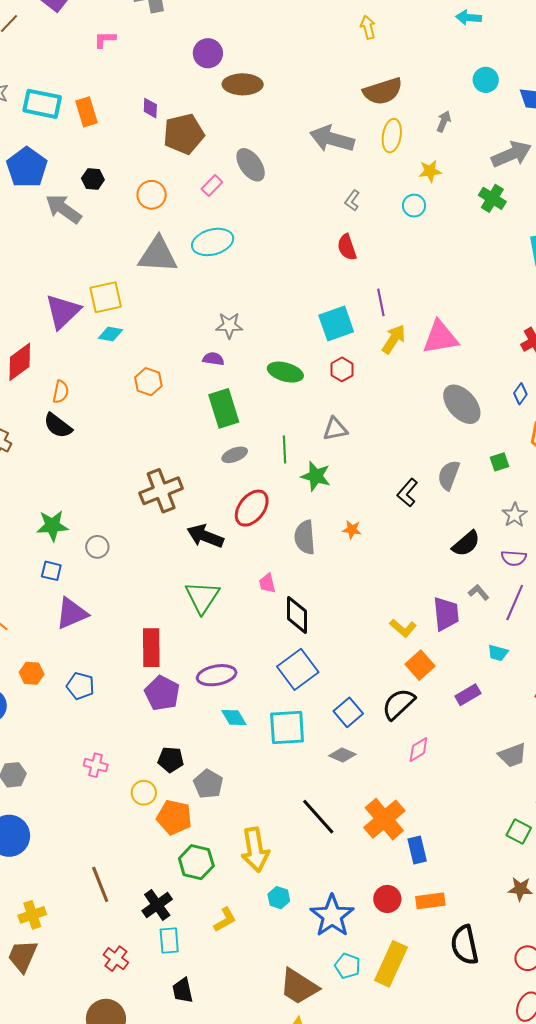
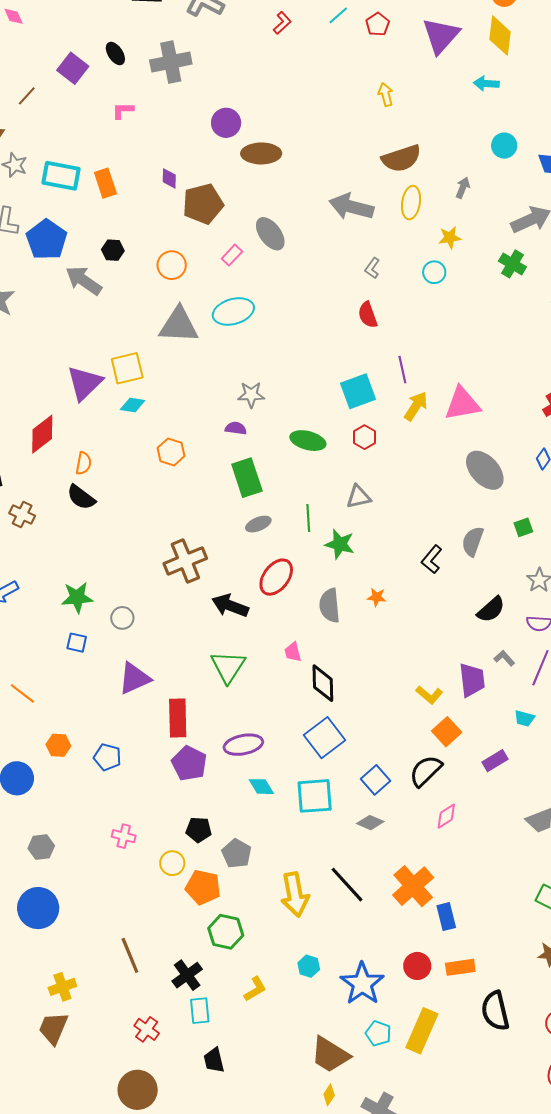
purple triangle: (72, 613) -> (134, 678), moved
yellow arrow: (255, 850) -> (295, 894), moved

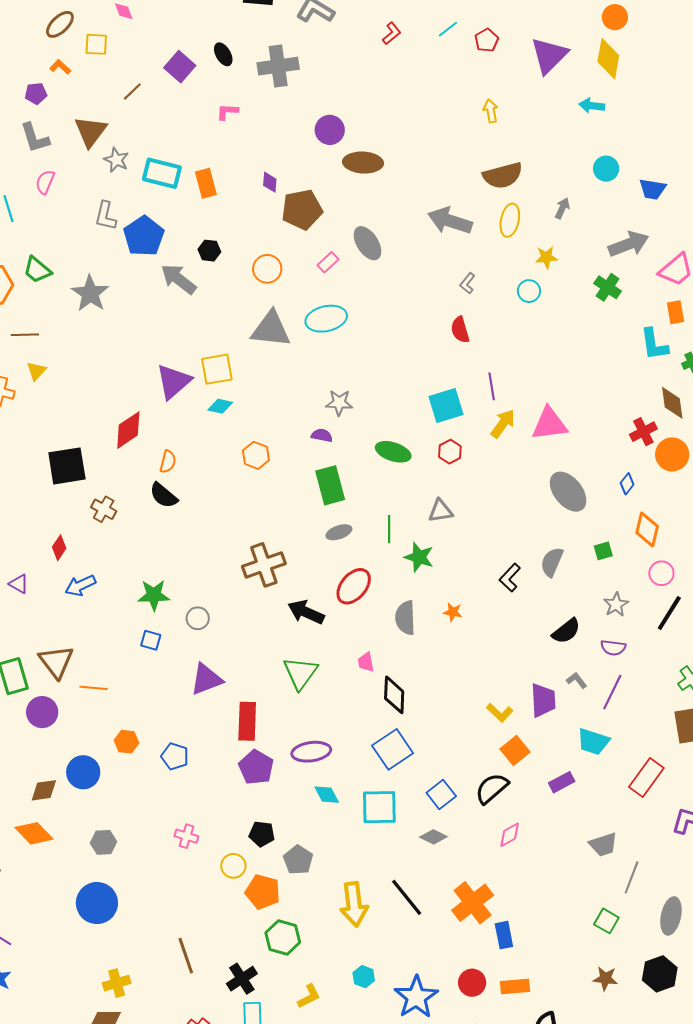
orange line: (22, 693) -> (94, 688), turned -36
cyan trapezoid: (524, 718) -> (593, 742), size x1.6

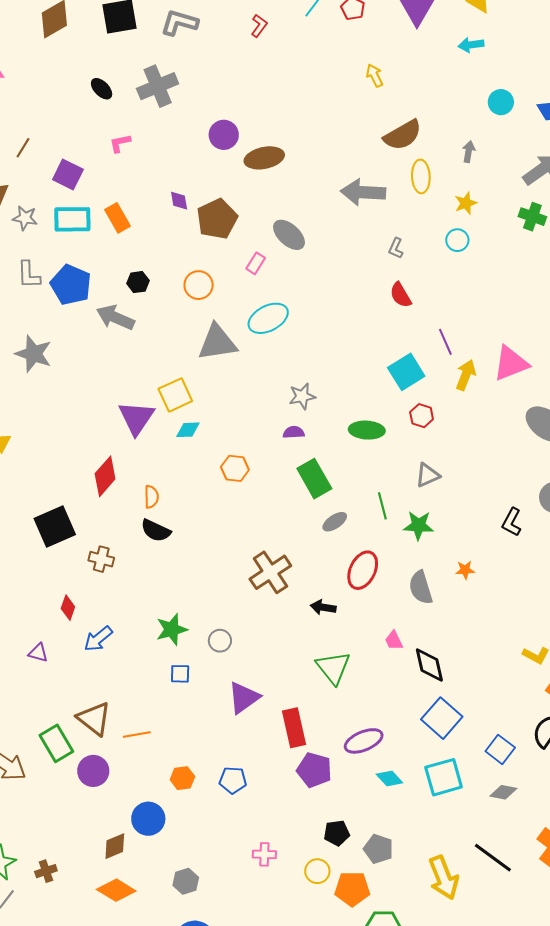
purple square: (180, 67) -> (68, 174), moved
black arrow: (306, 612) -> (323, 607), size x0.7

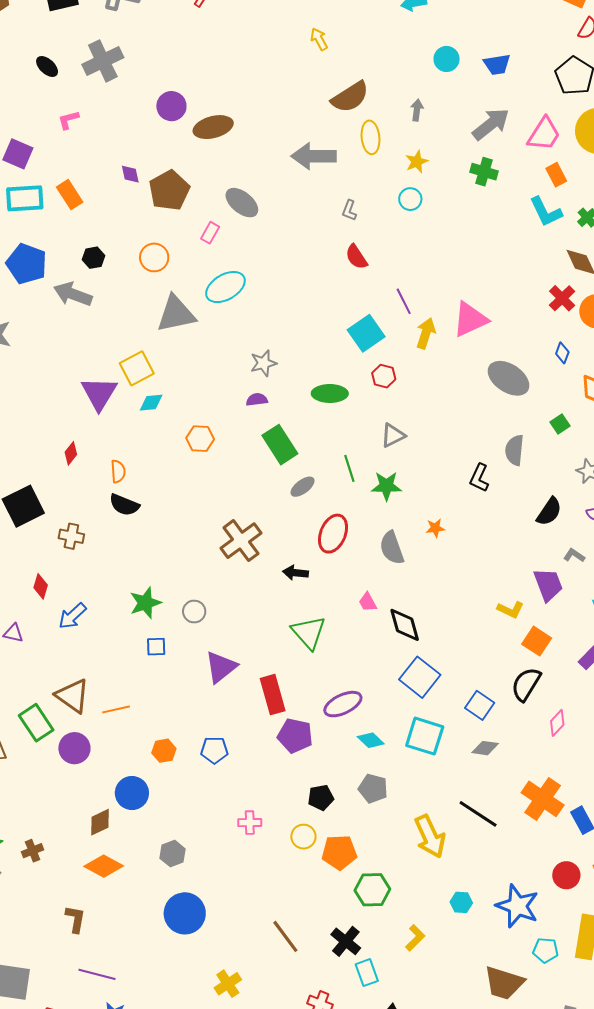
red diamond: (105, 476) -> (71, 453), size x0.6
cyan square: (444, 777) -> (425, 736), turned 36
gray pentagon: (378, 849) -> (373, 788), moved

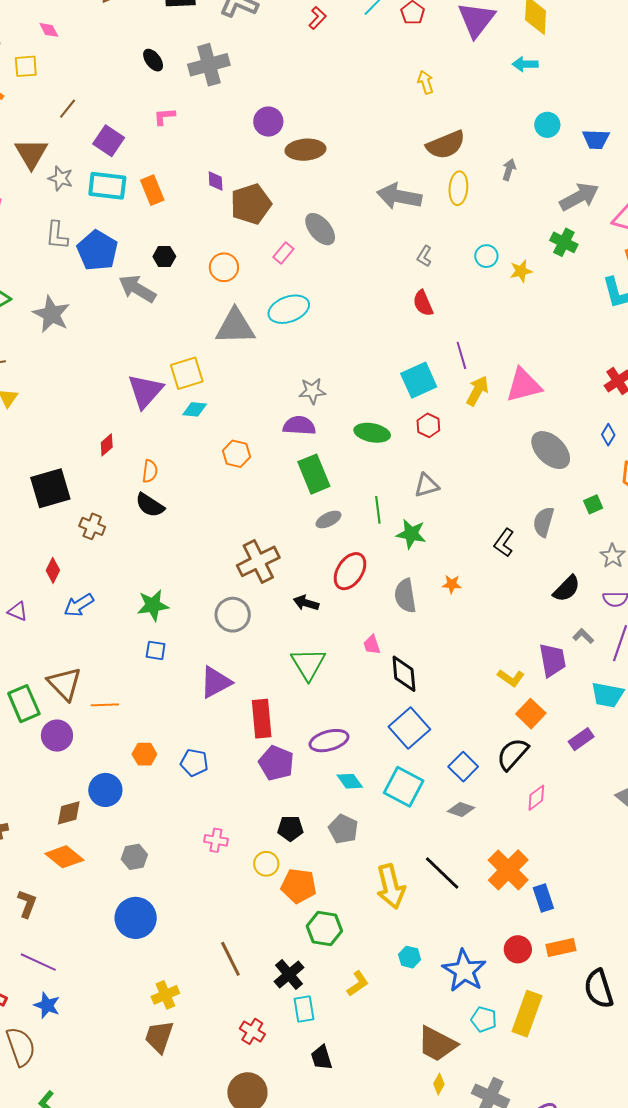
yellow star: (417, 162) -> (521, 271), moved
purple semicircle: (257, 400) -> (299, 426), size x1.5
gray circle: (194, 612) -> (233, 615), moved, size x1.5

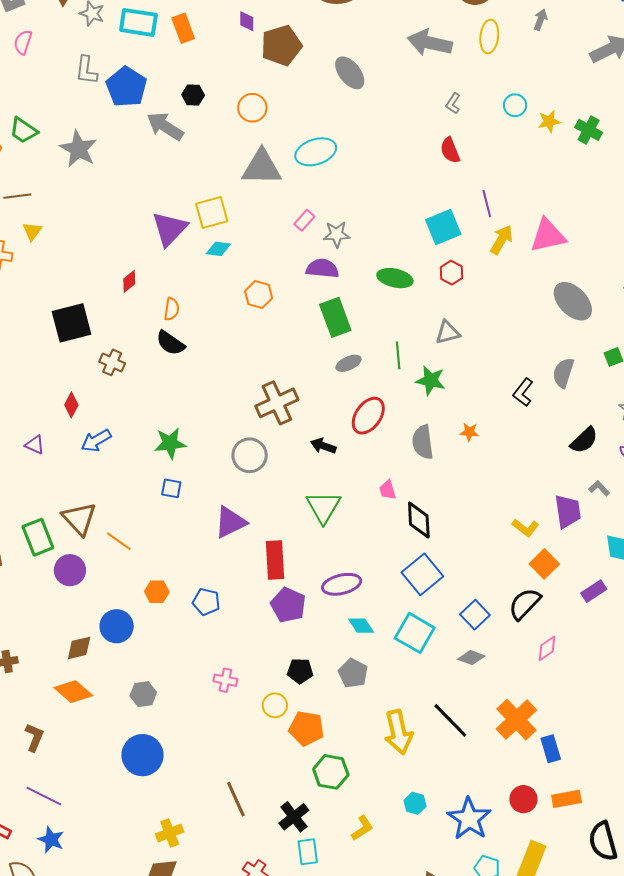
green cross: (564, 242) -> (589, 130), moved
pink rectangle: (283, 253) -> (304, 220), moved
orange line: (105, 705) -> (119, 541), turned 36

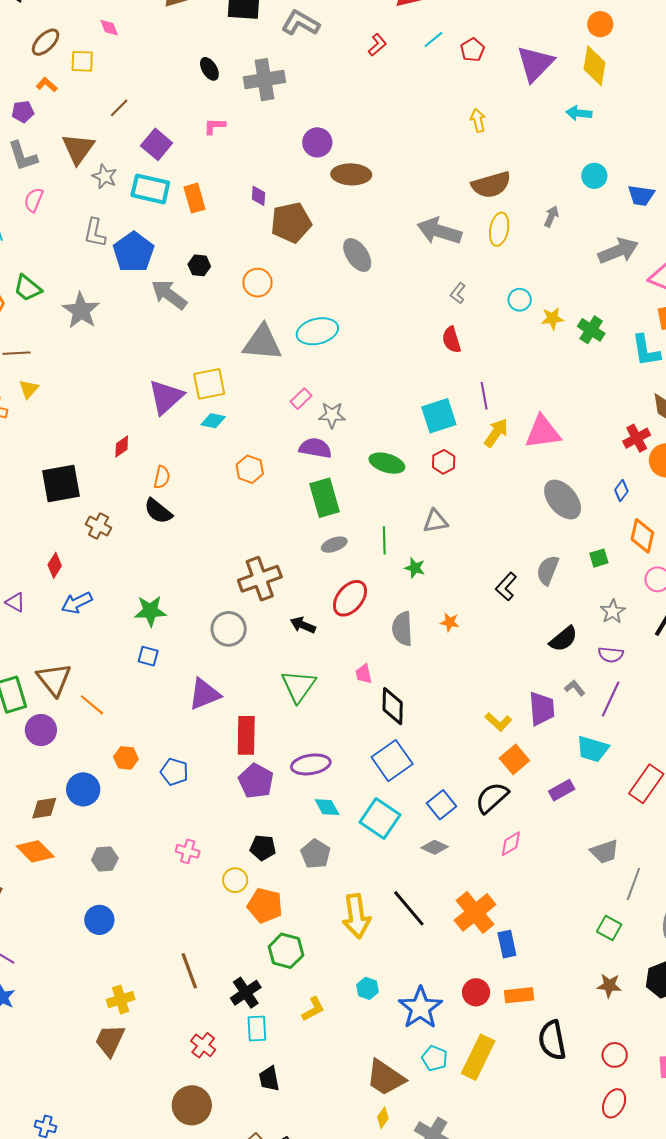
green star: (431, 380) -> (415, 568), size x0.7
blue circle: (142, 755) -> (99, 920), size x0.7

